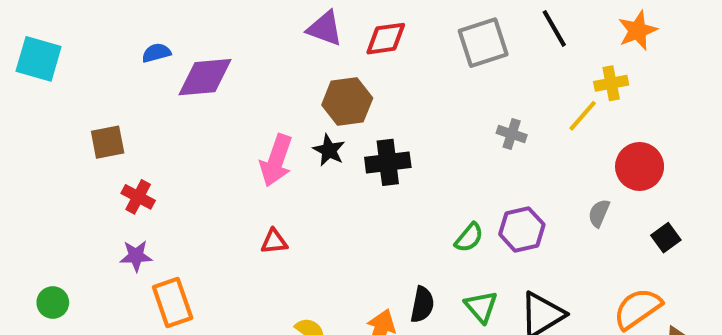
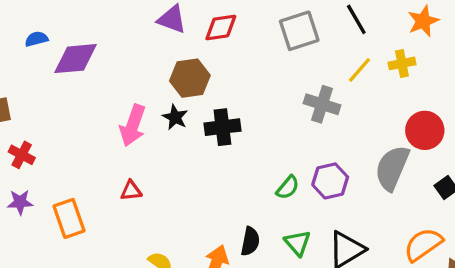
yellow line: (583, 116) -> (360, 70), moved
gray cross: (512, 134) -> (322, 104), size x1.5
gray semicircle: (599, 213) -> (392, 168), size x2.0
orange rectangle: (173, 303) -> (69, 218), moved

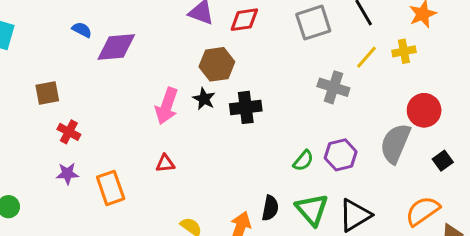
blue semicircle: (36, 39) -> (82, 30), turned 42
green triangle: (298, 243) -> (312, 210), size x1.4

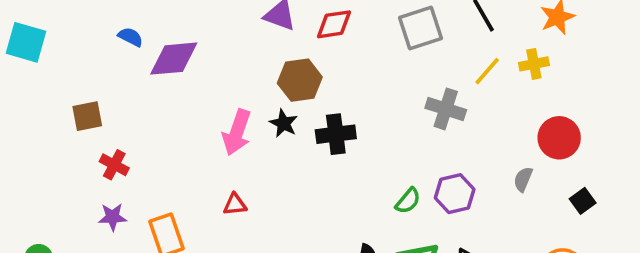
gray semicircle: (395, 143) -> (523, 179), size x0.5

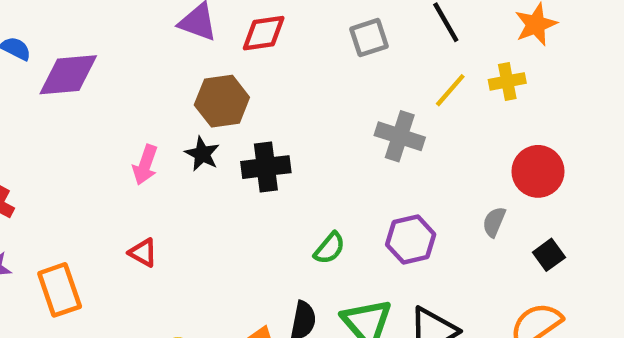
gray square: (420, 28) -> (369, 38), size x0.7
pink arrow: (237, 132) -> (145, 165), size x0.7
green semicircle: (408, 201) -> (330, 248), moved
black square: (583, 201) -> (549, 255), moved
red triangle: (235, 204) -> (143, 253), turned 35

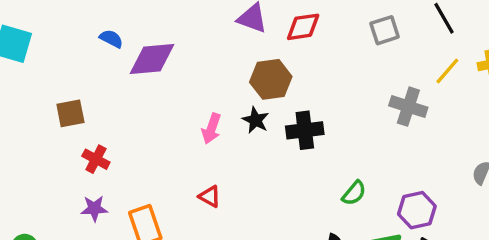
purple hexagon: (411, 239) -> (417, 210), moved

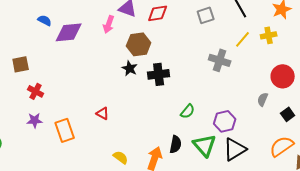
pink arrow: (211, 129) -> (109, 24), moved

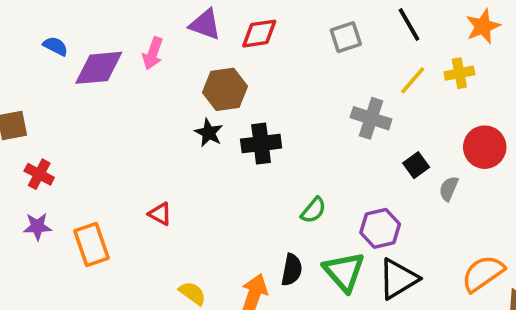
pink arrow: (109, 24) -> (153, 53), moved
black square: (288, 114) -> (416, 165), moved

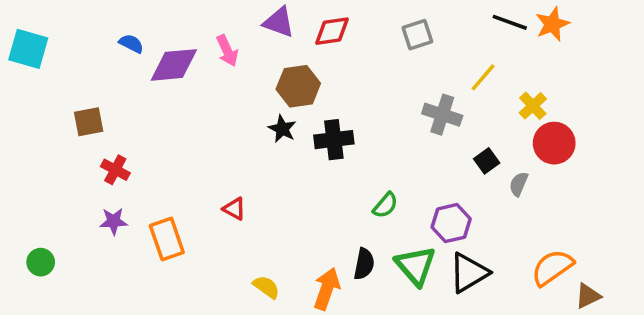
black line: (409, 24) -> (510, 22), moved, turned -40
pink arrow: (153, 53) -> (227, 51), turned -44
yellow cross: (459, 73) -> (533, 106), moved, turned -32

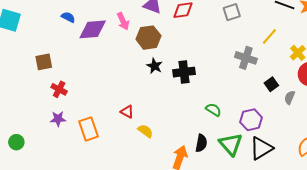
brown hexagon: (298, 86) -> (148, 38), moved
green semicircle: (385, 205) -> (213, 110), turned -98
yellow semicircle: (266, 287) -> (145, 131), moved

